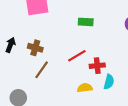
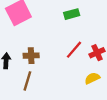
brown line: (42, 70) -> (27, 81), moved

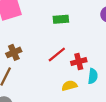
brown cross: (31, 56) -> (14, 52), turned -32

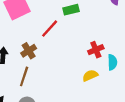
red line: (57, 54) -> (50, 29), moved

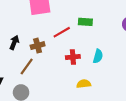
red cross: (96, 50) -> (73, 57), moved
cyan semicircle: (112, 62) -> (98, 56), moved

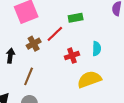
brown cross: (38, 46) -> (34, 44), moved
yellow semicircle: (84, 84) -> (89, 79), size x1.6

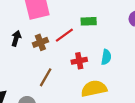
black arrow: (10, 56) -> (16, 38), moved
brown line: (29, 76) -> (46, 77), moved

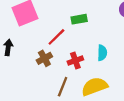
brown cross: (40, 42) -> (44, 58), moved
brown line: (46, 77) -> (63, 87), moved

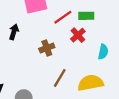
red line: (56, 37) -> (63, 17), moved
red cross: (75, 61) -> (78, 35), moved, turned -32

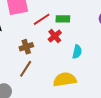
brown line: (60, 78) -> (26, 69), moved

